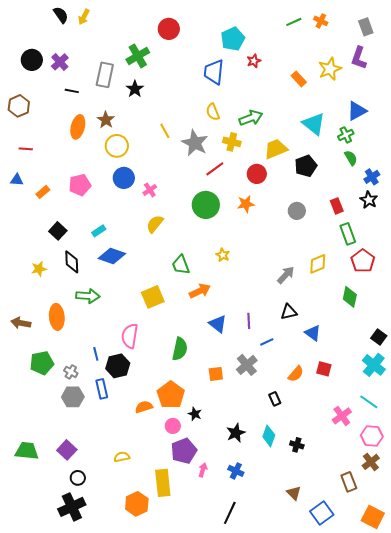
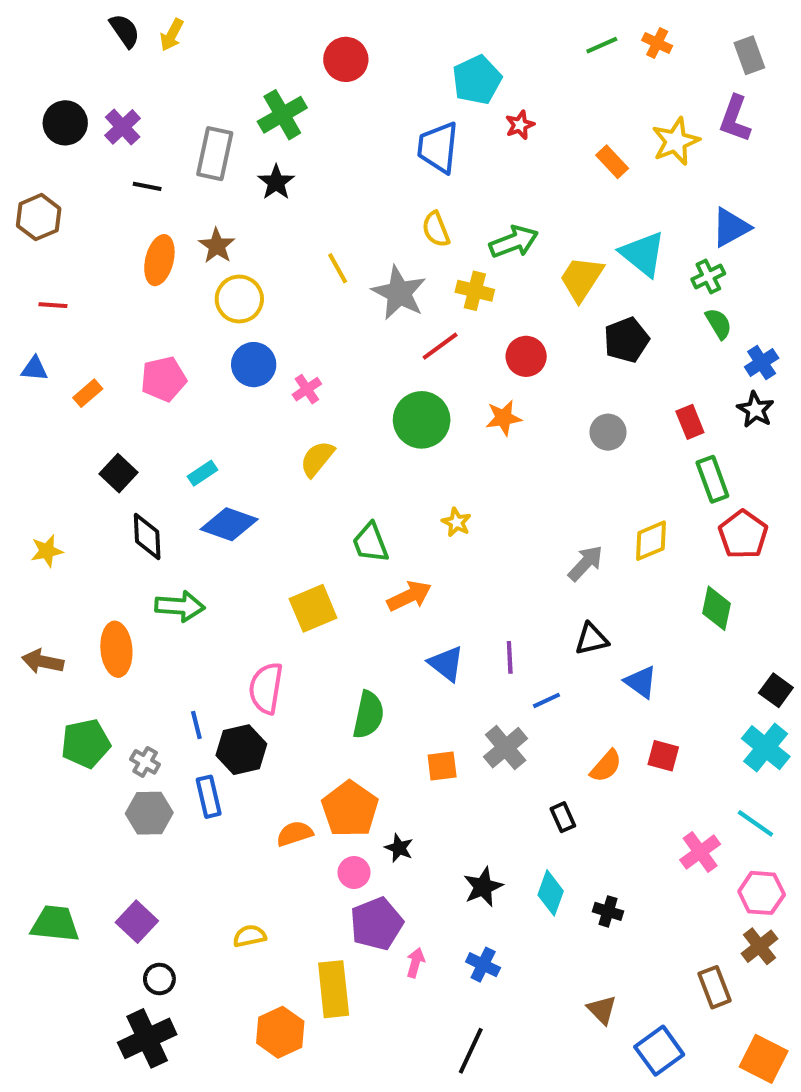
yellow trapezoid: (276, 149) -> (581, 279), moved, turned -35
yellow star: (39, 269) -> (47, 551), moved

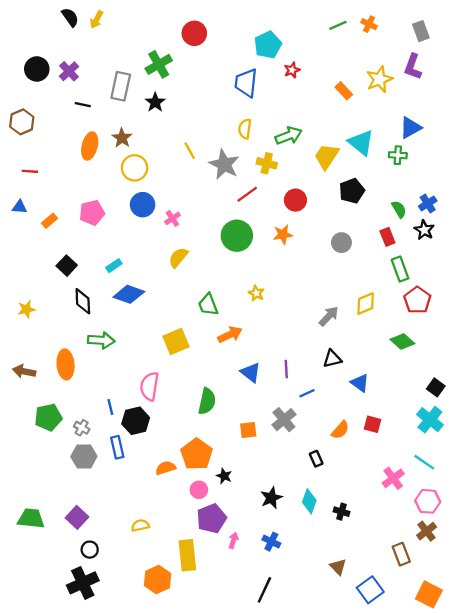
yellow semicircle: (436, 229) -> (245, 129), turned 30
green cross: (708, 276) -> (398, 155), turned 30
green semicircle: (719, 324) -> (399, 209), moved
green diamond: (717, 608) -> (402, 341), turned -60

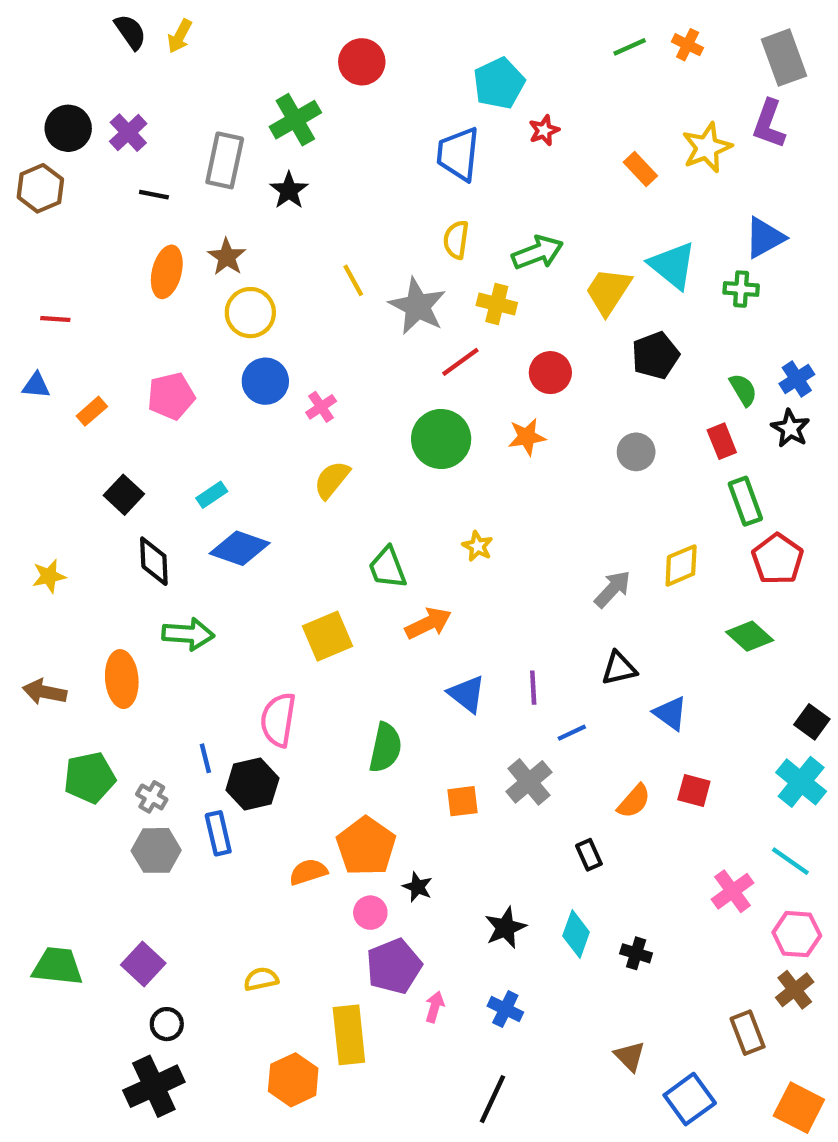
gray rectangle: (421, 31) -> (784, 58), size x1.4
brown hexagon: (22, 122) -> (40, 188), moved

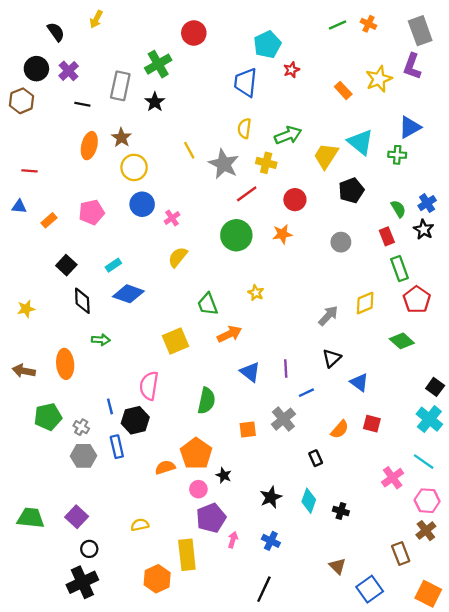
black semicircle: (130, 32) -> (56, 32), moved
green arrow: (188, 634) -> (101, 340), size x0.7
black triangle: (619, 668) -> (332, 358), turned -30

